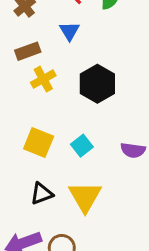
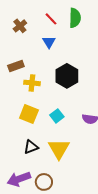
brown rectangle: (28, 51) -> (16, 66), moved
yellow cross: (43, 79) -> (32, 83), moved, turned 35

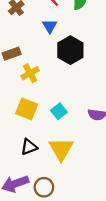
black hexagon: (67, 76) -> (70, 50), moved
yellow cross: (32, 83) -> (30, 73), turned -35

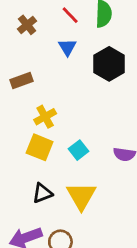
black hexagon: (70, 50) -> (109, 64), moved
yellow cross: (30, 73) -> (45, 117), moved

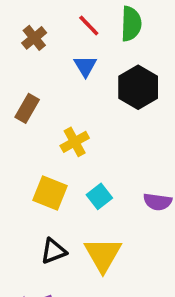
brown rectangle: (21, 81) -> (27, 108), turned -40
yellow cross: (45, 117) -> (75, 142), moved

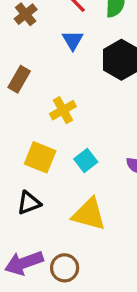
black triangle: (54, 251) -> (29, 203), moved
yellow triangle: (103, 255) -> (89, 214), turned -45

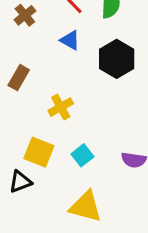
blue triangle: (73, 40) -> (70, 40), turned -30
black triangle: (29, 203) -> (20, 182), moved

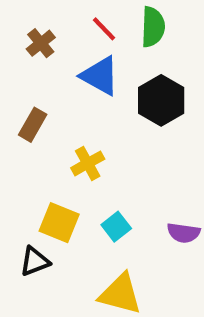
blue triangle: (70, 40) -> (100, 76), size x1.5

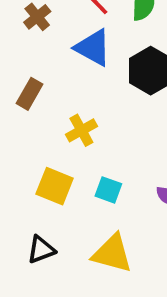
cyan square: (116, 227) -> (108, 190), turned -32
black triangle: (35, 261) -> (41, 250), moved

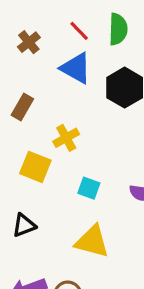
yellow square: (55, 186) -> (35, 167), moved
black triangle: (41, 250) -> (24, 225), moved

